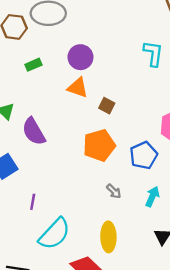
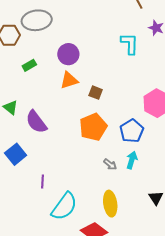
orange triangle: (78, 88) -> (69, 80), turned -30
cyan arrow: (152, 196) -> (132, 160), moved

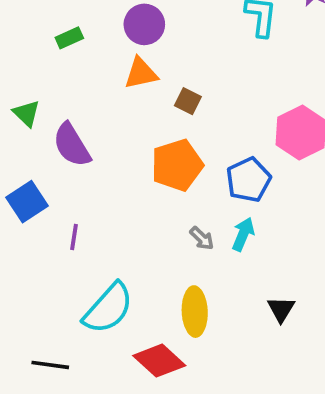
purple line: (43, 182) -> (74, 237), moved

